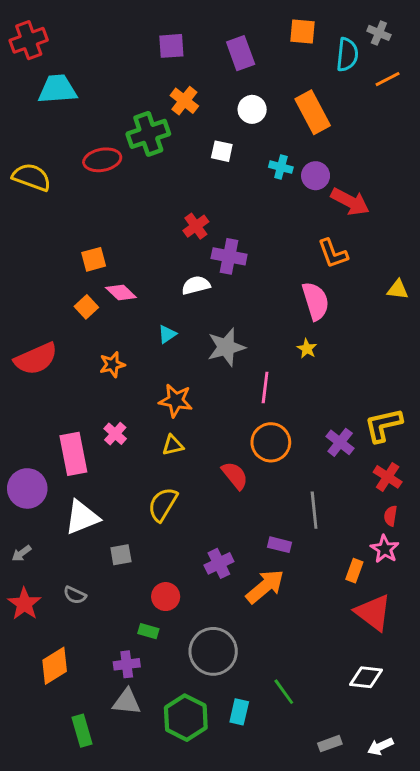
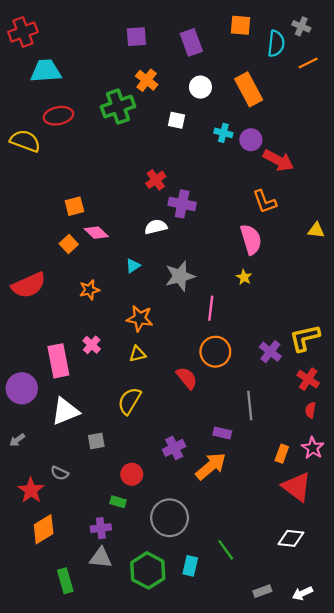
red ellipse: (102, 160) -> (58, 116), moved
pink star: (385, 549) -> (313, 448), moved
red star: (24, 604) -> (31, 490), moved

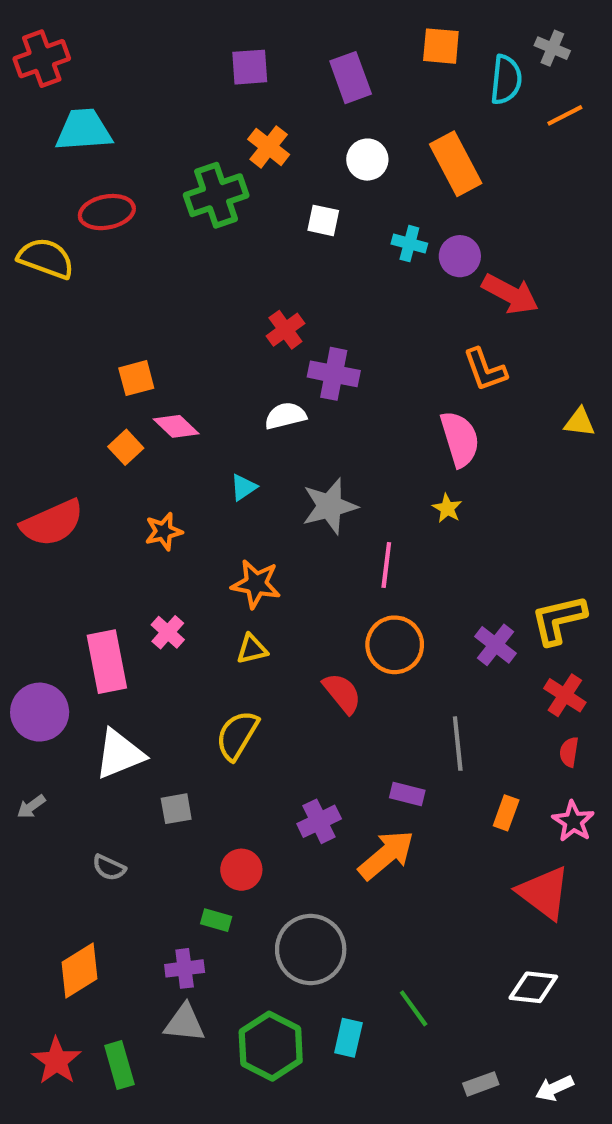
orange rectangle: (282, 454) -> (506, 813), moved
red star: (31, 490) -> (56, 1061), moved

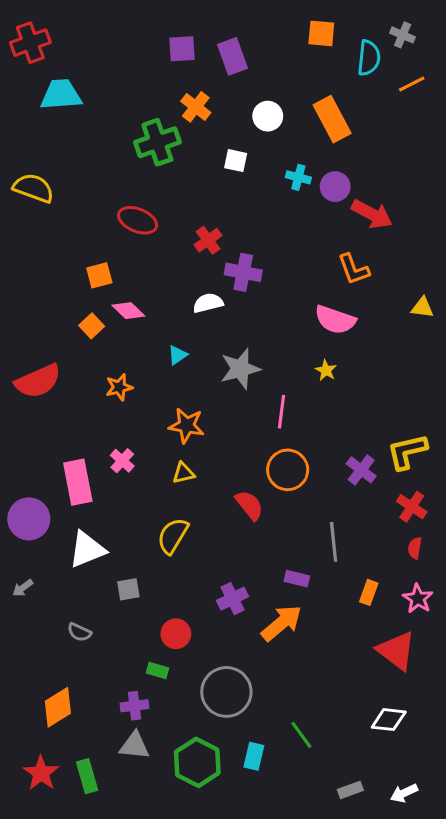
purple rectangle: (351, 78) -> (233, 56), moved
red ellipse: (107, 212) -> (138, 220), moved, turned 33
pink semicircle: (460, 439) -> (335, 320), turned 126

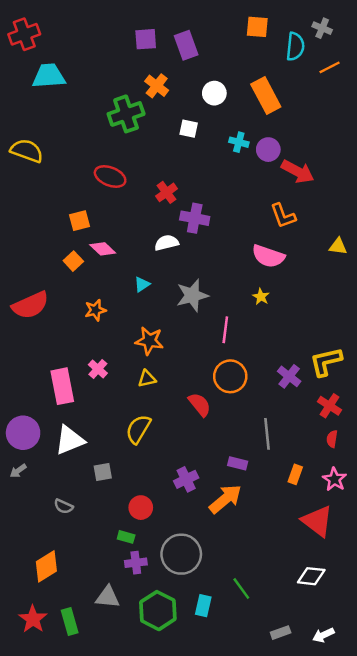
purple circle: (29, 519) -> (23, 433), moved
purple cross: (134, 706) -> (136, 563), moved

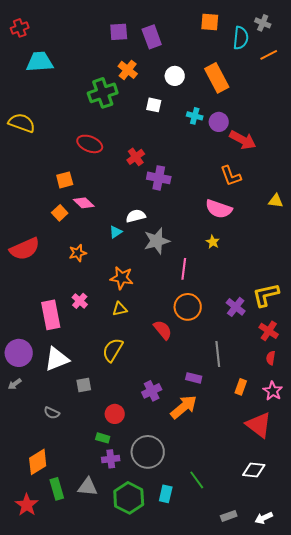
red cross: (24, 34) -> (20, 28), size x0.7
white semicircle: (166, 243) -> (136, 216), moved
green rectangle: (70, 622) -> (57, 489), moved

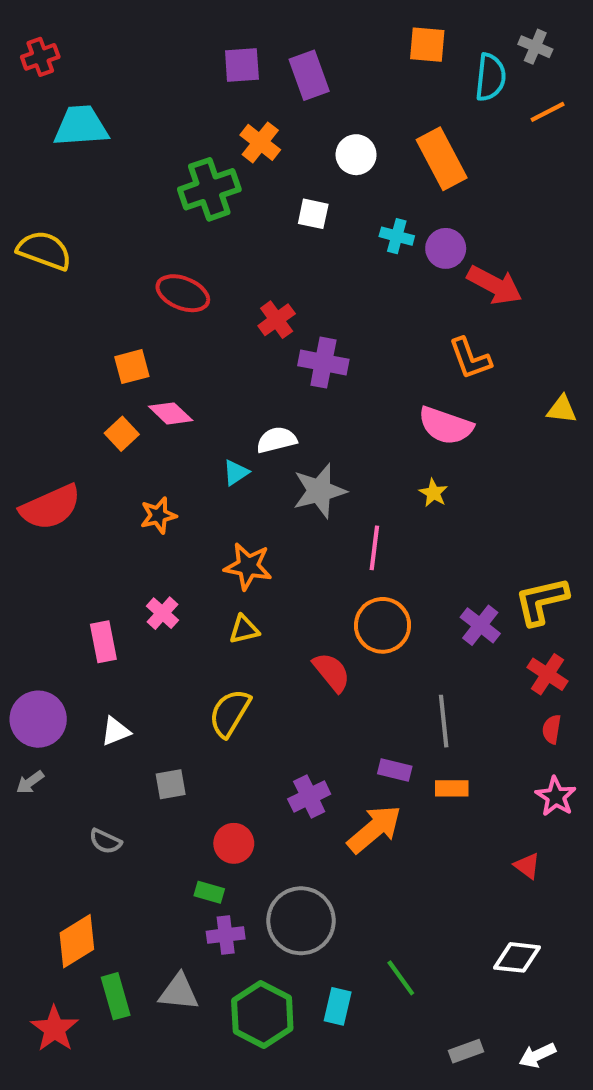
pink rectangle: (51, 315) -> (103, 642), size x0.7
white triangle: (57, 359) -> (116, 731), size x0.6
orange rectangle: (241, 387) -> (452, 788), moved, turned 70
red triangle: (259, 425) -> (527, 866), size x0.5

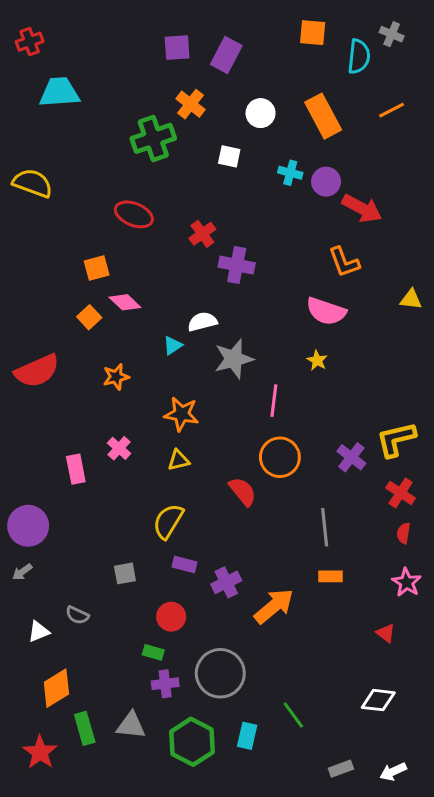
purple rectangle: (309, 75) -> (226, 55), turned 48
orange line: (548, 112) -> (392, 110), moved
white triangle: (116, 731) -> (39, 632), moved
purple rectangle: (395, 770) -> (185, 565), moved

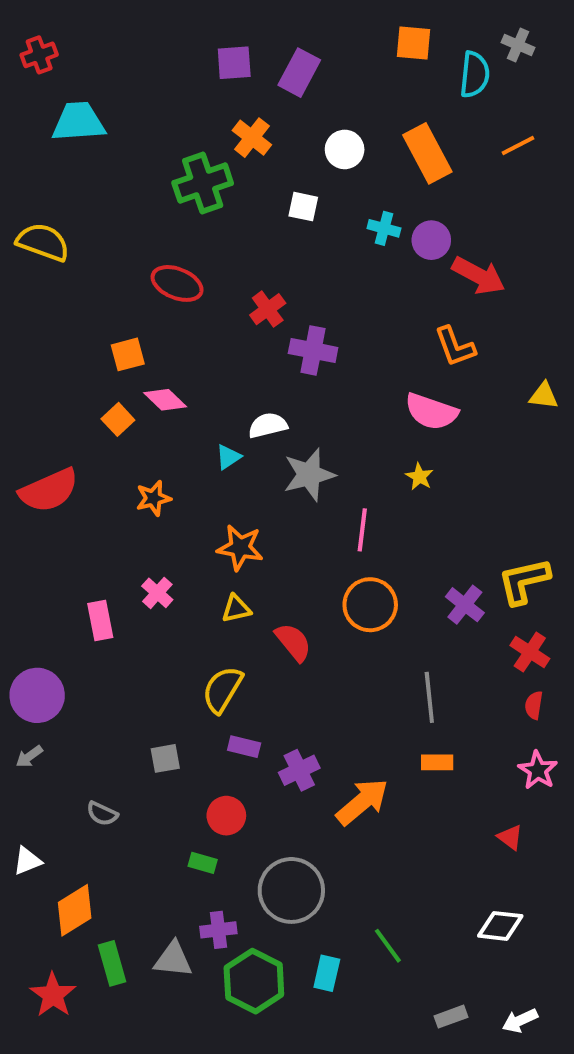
red semicircle: (243, 492) -> (293, 642), moved
white triangle: (39, 632) -> (27, 861), moved
purple cross: (165, 684) -> (218, 930), moved

